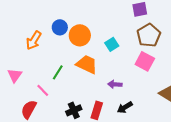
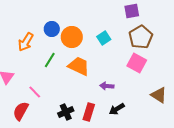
cyan square: (112, 44) -> (104, 38), moved
green line: (58, 72) -> (50, 60), moved

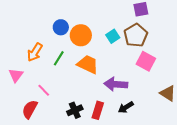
brown pentagon: (141, 37) -> (136, 35), moved
orange arrow: (26, 42) -> (35, 52), moved
purple arrow: (107, 86) -> (116, 84), size x1.6

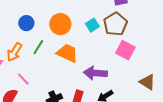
blue circle: (61, 27) -> (26, 23), moved
orange arrow: (35, 52) -> (14, 52), moved

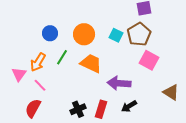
cyan square: (92, 25) -> (116, 35), turned -32
pink line: (23, 79) -> (40, 85), moved

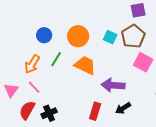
pink triangle: (19, 74) -> (11, 90), moved
black cross: (78, 109) -> (49, 113), moved

